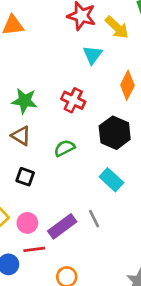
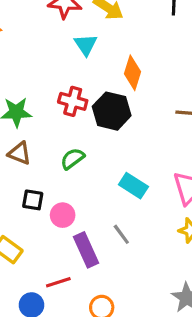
black hexagon: (115, 133) -> (112, 111), moved
pink circle: (27, 223) -> (63, 215), moved
purple rectangle: (62, 226) -> (86, 250), turned -68

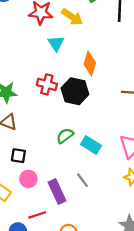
green semicircle: (72, 159) -> (65, 136), moved
pink circle: (63, 215) -> (28, 179), moved

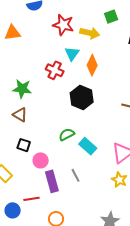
yellow arrow: (72, 17) -> (90, 33), turned -30
orange diamond: (90, 64) -> (92, 65), moved
red cross: (47, 84) -> (55, 70), moved
pink circle: (28, 179) -> (41, 160), moved

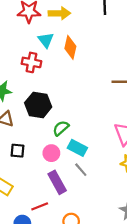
black hexagon: (82, 98) -> (38, 105), moved
cyan rectangle: (88, 146) -> (77, 148), moved
pink circle: (41, 160) -> (51, 153), moved

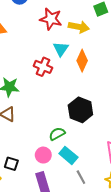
black hexagon: (38, 105) -> (80, 110), moved
black square: (17, 151) -> (11, 164), moved
gray line: (81, 170) -> (81, 177), moved

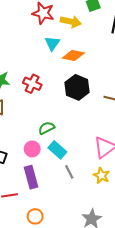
orange diamond: (82, 61) -> (73, 56), turned 75
red cross: (43, 67) -> (32, 84), moved
black hexagon: (80, 110) -> (77, 87), moved

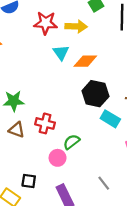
red cross: (32, 84) -> (45, 123), moved
pink circle: (32, 149) -> (58, 158), moved
cyan rectangle: (57, 150) -> (110, 119), moved

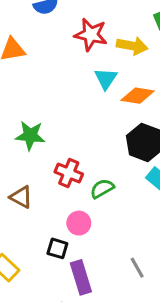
brown triangle: (17, 130) -> (21, 197), moved
green semicircle: (71, 142) -> (102, 189), moved
black square: (29, 181) -> (57, 248), moved

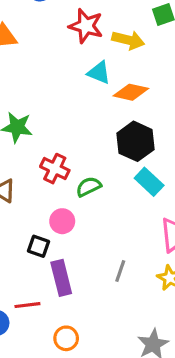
cyan triangle: (106, 79) -> (99, 73), turned -45
gray line: (137, 268) -> (120, 271), turned 45

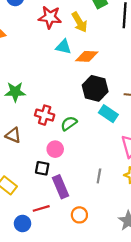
yellow arrow: (128, 40) -> (79, 22), turned 54
orange circle: (66, 338) -> (79, 215), moved

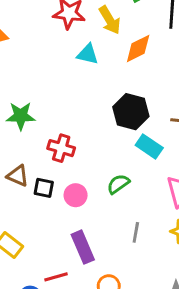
orange diamond: (87, 56) -> (138, 48), moved, turned -30
green semicircle: (69, 123) -> (118, 184), moved
black square: (42, 168) -> (44, 188), moved

